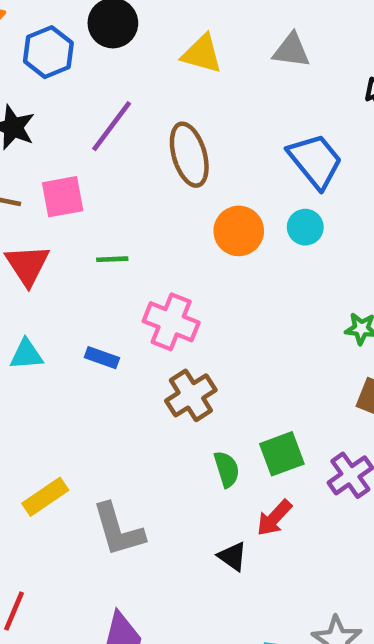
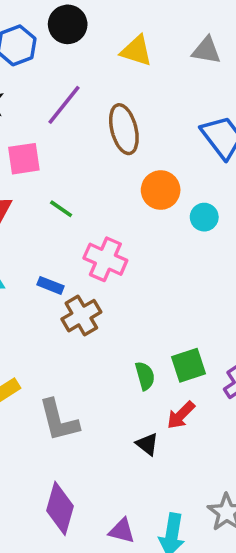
cyan circle: (305, 227) -> (204, 217), moved
green line: (112, 259) -> (61, 209), turned 35
brown cross: (191, 395) -> (81, 316), moved

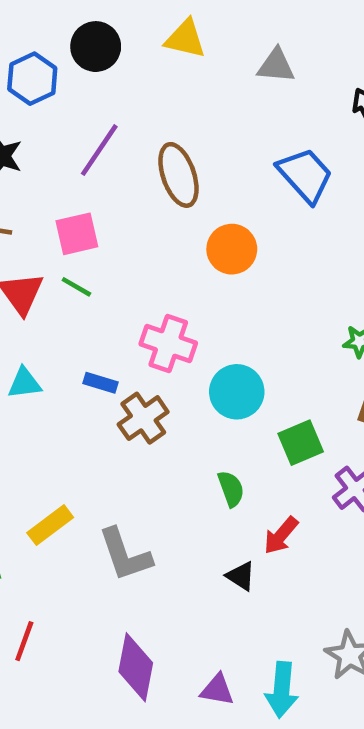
yellow triangle: (136, 51) -> (185, 39), moved
pink square: (24, 159) -> (77, 234), moved
green line: (61, 209) -> (76, 287), moved
cyan circle: (204, 217) -> (237, 392), moved, size x1.5
green square: (188, 365) -> (301, 443), moved

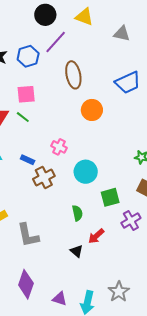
blue hexagon: (32, 79) -> (28, 56), moved
purple line: (99, 150) -> (56, 42), moved
blue trapezoid: (305, 175) -> (128, 82), turned 100
pink cross: (168, 344) -> (59, 147), size x0.7

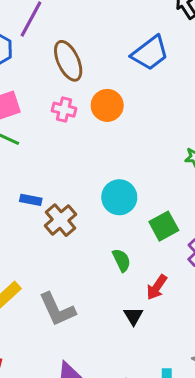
pink cross: (59, 147) -> (64, 110), moved
black triangle: (77, 251) -> (133, 316), turned 32

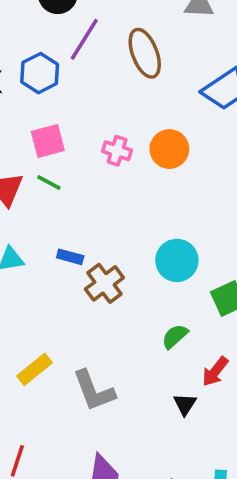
brown ellipse: (68, 61) -> (145, 53), moved
green semicircle: (122, 260) -> (175, 336), turned -110

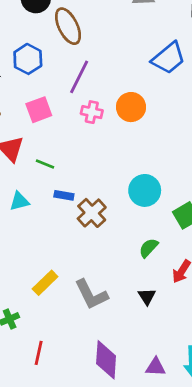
purple line: (84, 39) -> (79, 77), moved
brown ellipse: (145, 53) -> (68, 26), moved
green line: (49, 183) -> (45, 164), moved
black triangle: (185, 404) -> (147, 296), moved

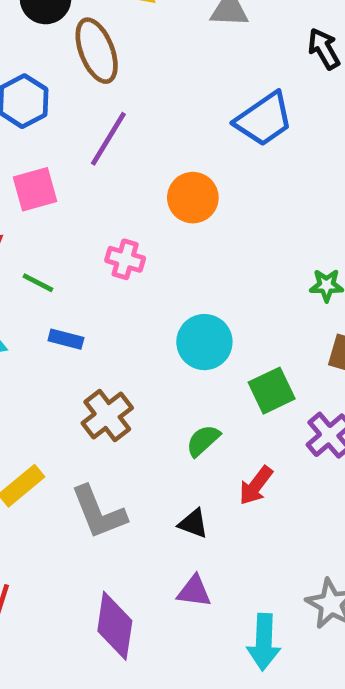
pink cross: (92, 112) -> (125, 259), moved
brown cross: (92, 213) -> (107, 415), moved
black triangle: (147, 296) -> (193, 523), turned -42
purple triangle: (156, 367) -> (194, 591), moved

